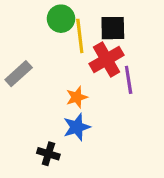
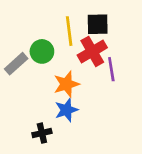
green circle: (61, 19) -> (42, 51), moved
orange star: (77, 97) -> (66, 84), size x1.4
black cross: (48, 154) -> (42, 133), turned -30

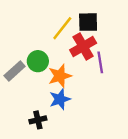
yellow line: (69, 31) -> (62, 28), turned 45
green circle: (42, 51) -> (38, 61), moved
gray rectangle: (16, 64) -> (15, 71), moved

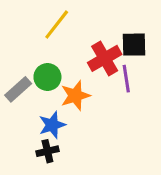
black square: (88, 22) -> (134, 45), moved
yellow line: (62, 28) -> (57, 24), moved
blue star: (60, 99) -> (52, 125), moved

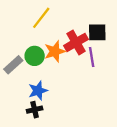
orange star: (75, 96) -> (55, 51), moved

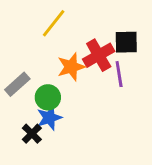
green circle: (35, 56) -> (48, 97), moved
black cross: (35, 110) -> (32, 134), moved, turned -32

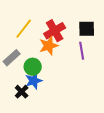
yellow line: (54, 23) -> (24, 29), moved
red cross: (99, 55) -> (55, 31), moved

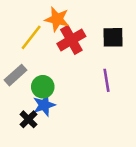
orange star: (49, 46) -> (57, 19), moved, turned 30
purple line: (82, 51) -> (107, 80), moved

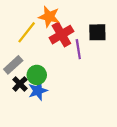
purple line: (107, 80) -> (78, 49), moved
black cross: (28, 119) -> (20, 84), moved

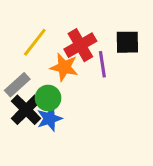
orange star: (49, 17) -> (64, 67), moved
black cross: (20, 84) -> (26, 110), size x1.5

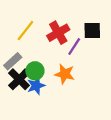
purple line: (102, 64) -> (74, 46), turned 42
orange star: (64, 67) -> (65, 74), moved

